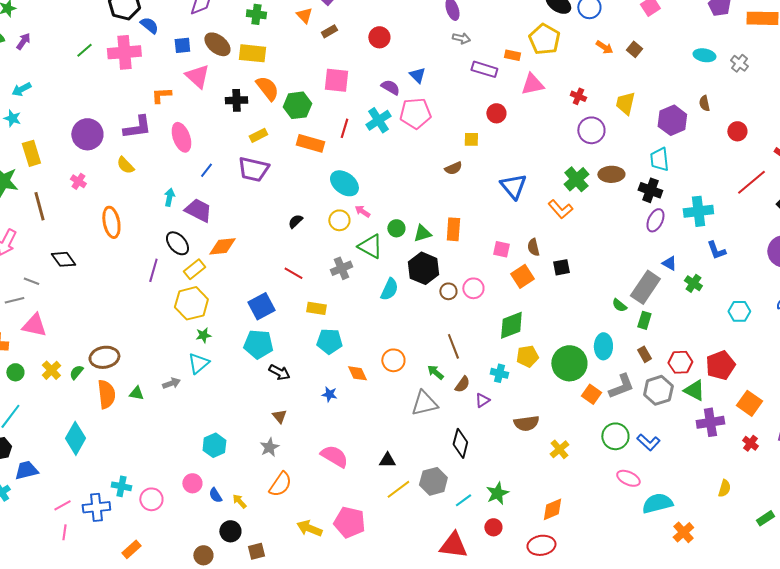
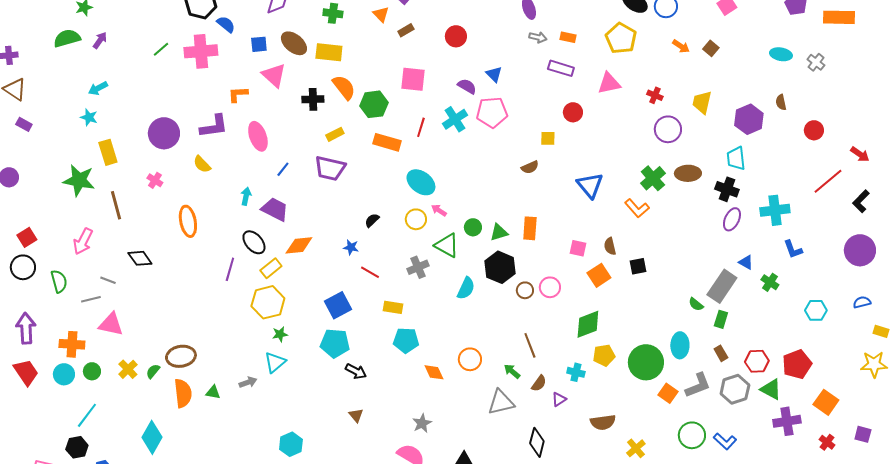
orange rectangle: (512, 55) -> (568, 37), moved
blue star: (329, 394) -> (351, 247), moved
gray star: (269, 447) -> (422, 423), moved

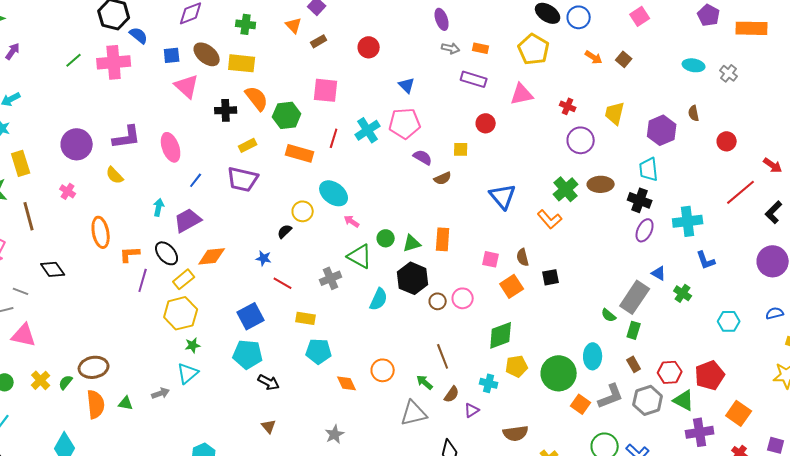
purple semicircle: (467, 86) -> (423, 157), moved
orange L-shape: (238, 94) -> (130, 254), moved
purple trapezoid: (275, 209) -> (188, 220), turned -56
yellow circle: (416, 219) -> (303, 211), moved

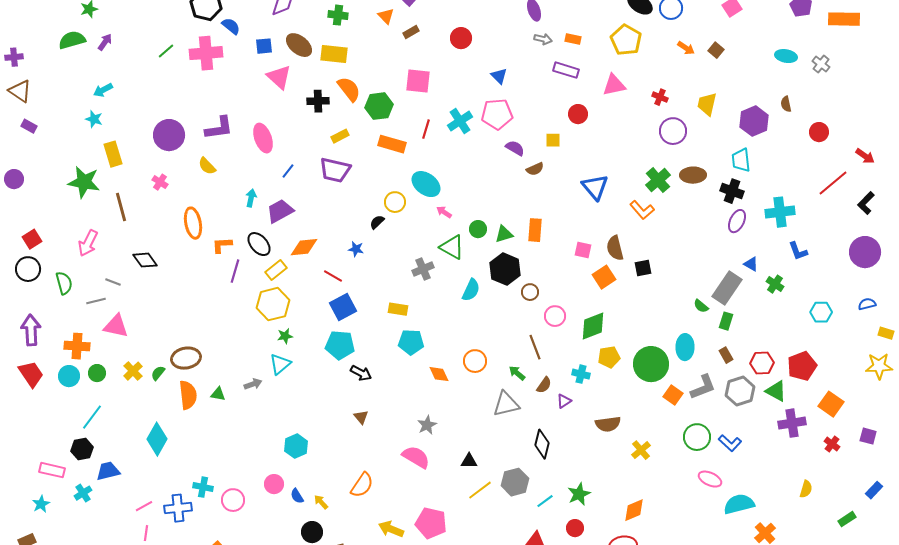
brown semicircle: (523, 257) -> (615, 248), size x1.4
red line: (283, 283) -> (333, 276), moved
pink circle: (463, 298) -> (555, 316), moved

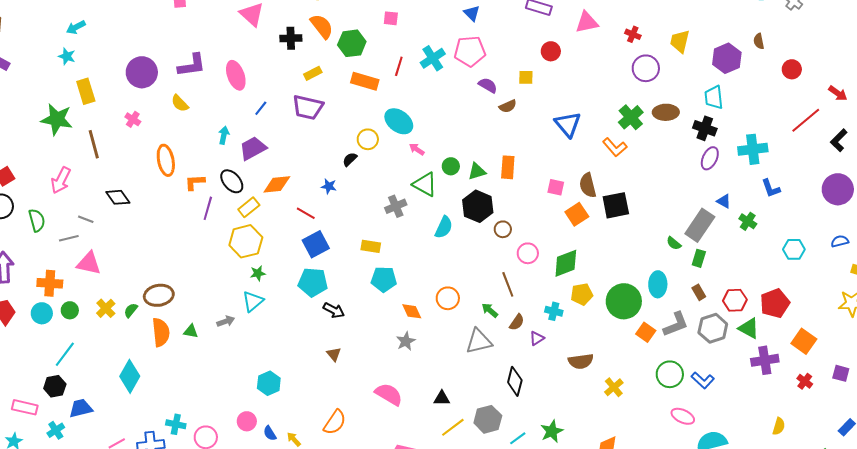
pink square: (418, 81) -> (391, 18), size x0.6
black square: (643, 268) -> (616, 205), size x1.6
gray star: (427, 425) -> (406, 341), moved

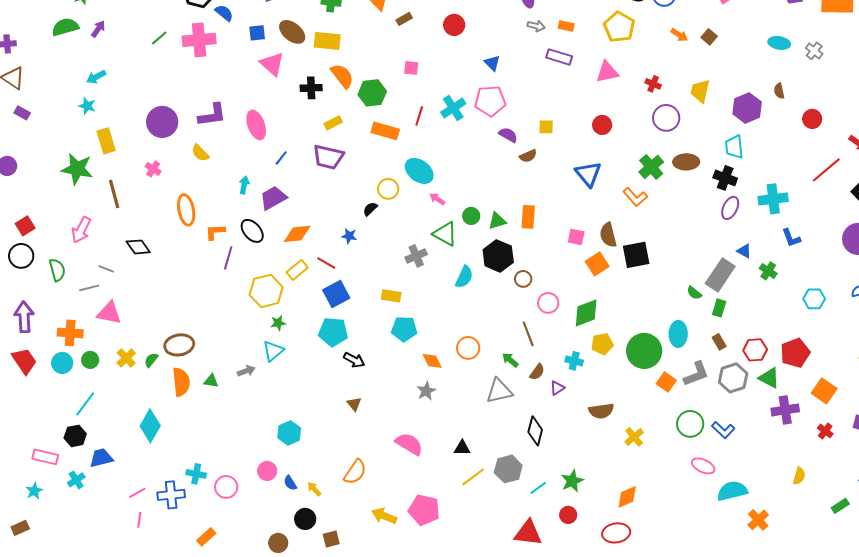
red circle: (551, 51) -> (602, 125), moved
yellow rectangle: (249, 207) -> (297, 270), moved

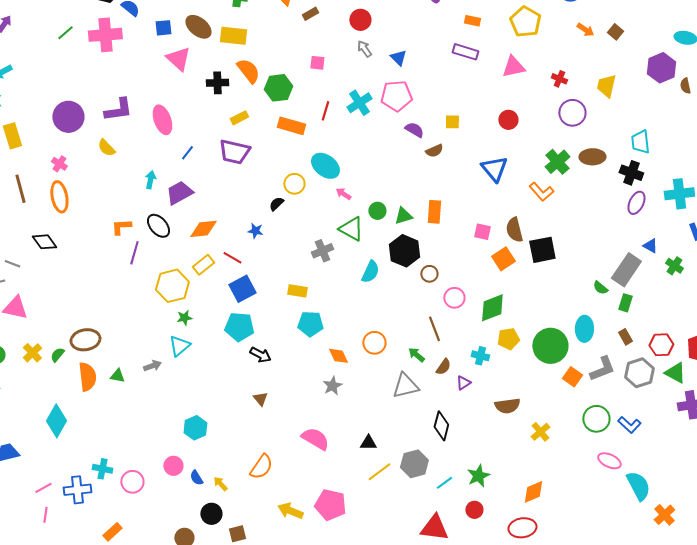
gray arrow: (536, 26) -> (364, 49), moved, turned -138
purple hexagon: (747, 108) -> (661, 68), moved
orange ellipse: (186, 210) -> (59, 197), moved
cyan semicircle: (732, 491) -> (638, 486), turned 76

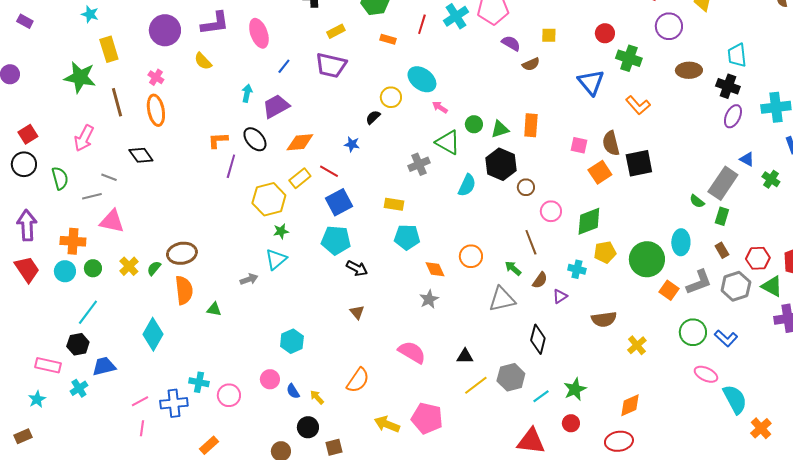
orange rectangle: (291, 126) -> (388, 39), size x0.6
green cross: (557, 162) -> (629, 58), moved, turned -30
green triangle: (117, 376) -> (214, 309), moved

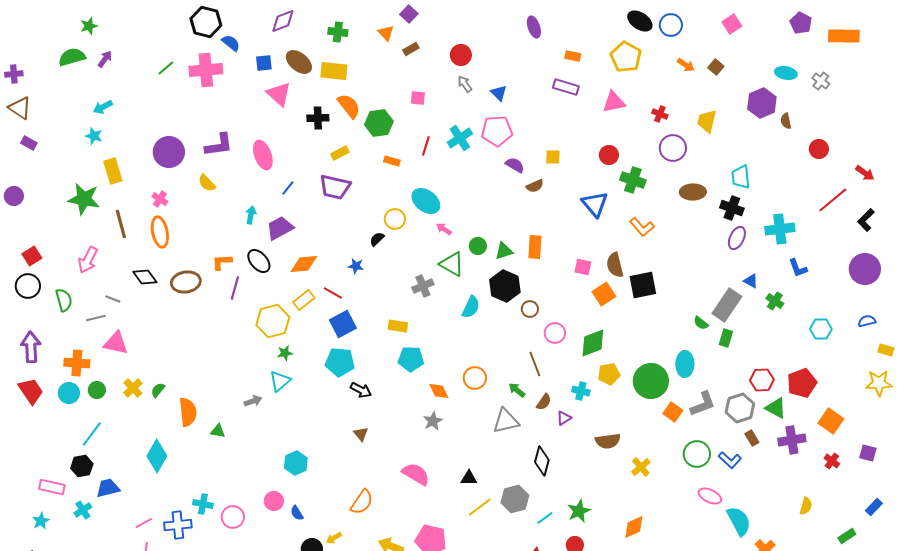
brown rectangle: (722, 250) -> (752, 438), moved
brown ellipse: (182, 253) -> (186, 282), moved
yellow arrow: (317, 397) -> (334, 538), moved, turned -77

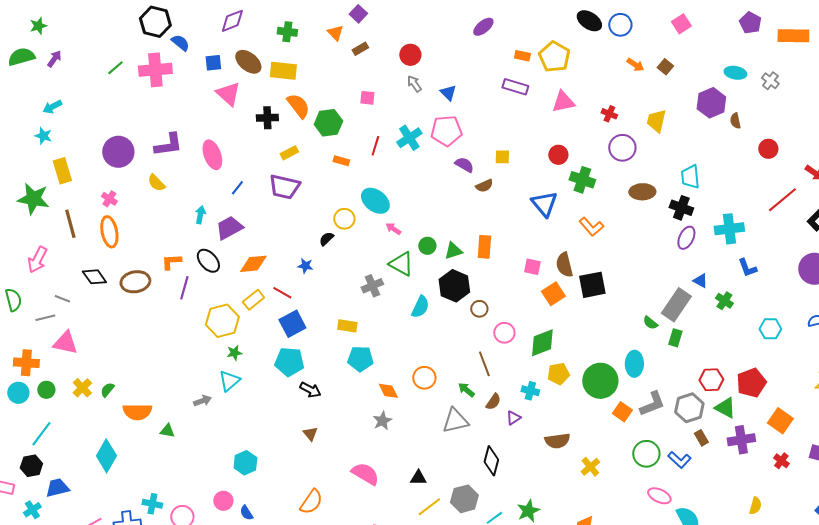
purple ellipse: (534, 27) -> (483, 27), turned 70
yellow pentagon: (626, 57) -> (554, 57), moved
orange semicircle: (188, 412) -> (137, 412), turned 96

